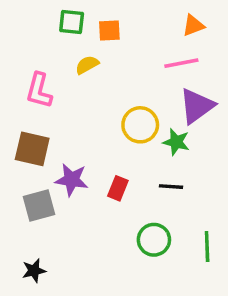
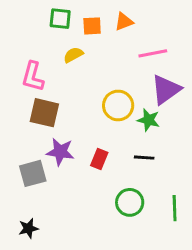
orange triangle: (193, 25) -> (124, 22), moved
brown square: (32, 149) -> (44, 113), moved

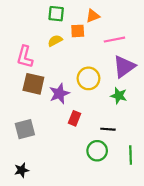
green square: (60, 19) -> (56, 14), moved
orange square: (92, 26) -> (78, 31), moved
green star: (148, 120) -> (119, 96), moved
purple star: (60, 152) -> (59, 94), moved, turned -30
black line: (144, 158) -> (108, 129), moved

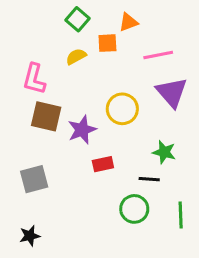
green square: (56, 14) -> (78, 19), turned 35
purple triangle: (124, 67) -> (172, 92), turned -35
green star: (119, 96) -> (164, 152), moved
red rectangle: (74, 118) -> (103, 164), turned 56

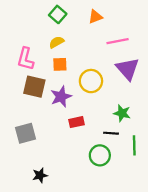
orange square: (107, 43) -> (60, 64), moved
green line: (181, 215) -> (134, 145), moved
black star: (30, 236) -> (40, 175), moved

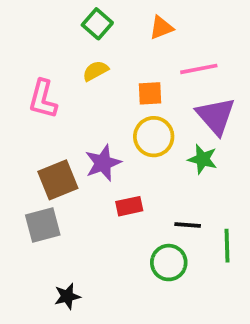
orange square: (60, 64) -> (150, 93), moved
brown square: (34, 87) -> (58, 180), moved, turned -35
green star: (122, 113) -> (203, 159), moved

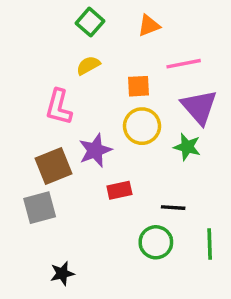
pink L-shape: (43, 99) -> (59, 107), moved
green line: (227, 246) -> (210, 244), moved

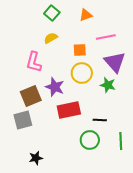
purple star: (95, 150) -> (55, 87), turned -30
red rectangle: (119, 190) -> (69, 110), size x1.6

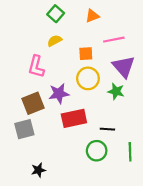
purple star: (55, 87) -> (59, 94), turned -30

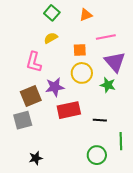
green circle: (97, 151) -> (97, 155), moved

